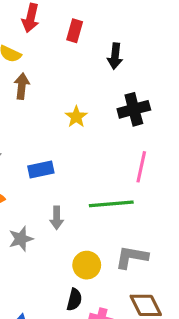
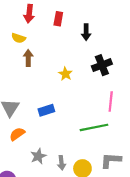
gray arrow: (57, 218) -> (61, 163), moved

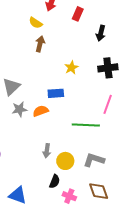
blue rectangle: (46, 110) -> (56, 93), moved
orange semicircle: (17, 134) -> (41, 111), moved
gray star: (38, 156) -> (19, 109), moved

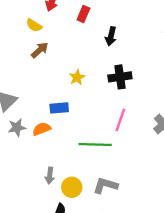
brown arrow: (40, 44) -> (40, 50), turned 35

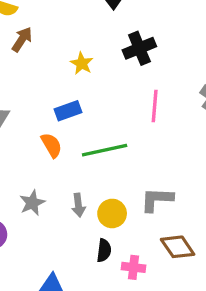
gray star: (17, 127) -> (32, 203), moved
orange semicircle: (42, 129) -> (51, 145), turned 96
green line: (95, 144) -> (105, 150), moved

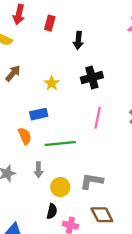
brown arrow: (22, 39) -> (13, 73), moved
gray arrow: (78, 205) -> (38, 170), moved

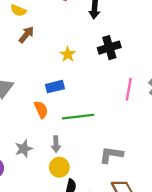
brown arrow: (13, 73) -> (26, 35), moved
pink line: (98, 118) -> (129, 89), moved
yellow circle: (60, 187) -> (59, 167), moved

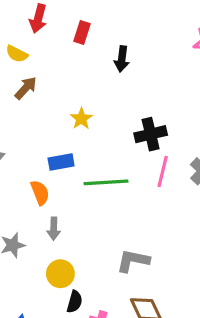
black cross: (109, 48) -> (151, 134), moved
green line: (78, 117) -> (106, 182), moved
gray arrow: (56, 144) -> (54, 229), moved

